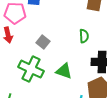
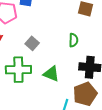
green cross: (31, 69) -> (18, 70), turned -30

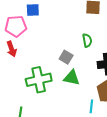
gray square: (32, 43) -> (66, 57), moved

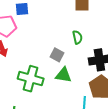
green cross: (39, 80) -> (31, 79), turned 30

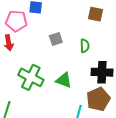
gray square: (57, 55) -> (56, 39), moved, turned 32

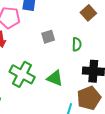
brown square: (95, 14) -> (88, 13), turned 35

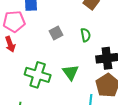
green triangle: (55, 78) -> (70, 72), turned 42

